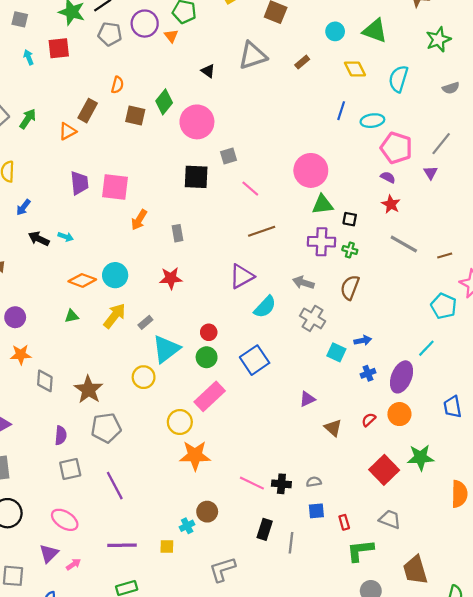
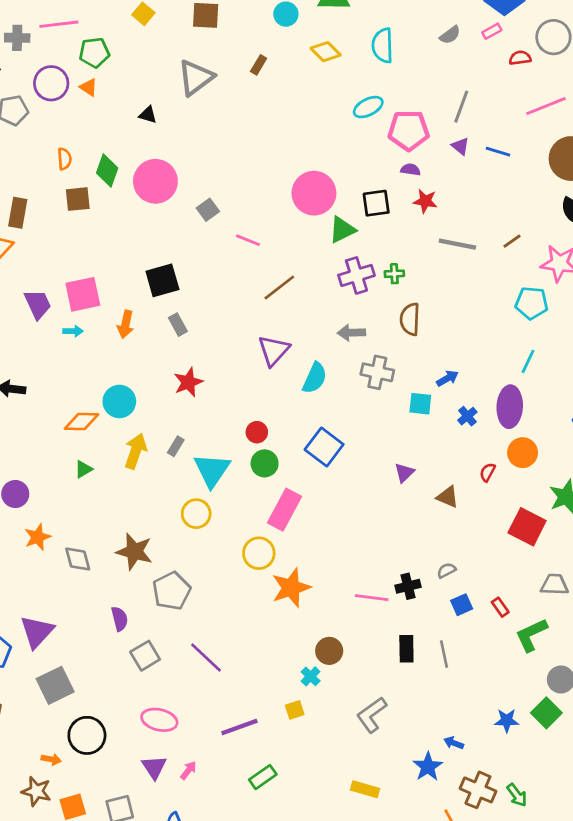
orange semicircle: (117, 85) -> (64, 159), moved
blue line: (341, 111) -> (498, 152), moved, turned -72
black square: (196, 177) -> (162, 280), moved
black square: (350, 219) -> (376, 203), moved, size x1.5
cyan arrow: (66, 237) -> (73, 331), moved

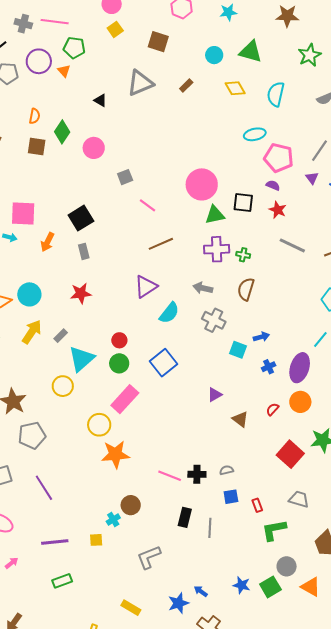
pink circle: (155, 181) -> (94, 148), size x0.7
black square: (162, 280) -> (81, 218), turned -30

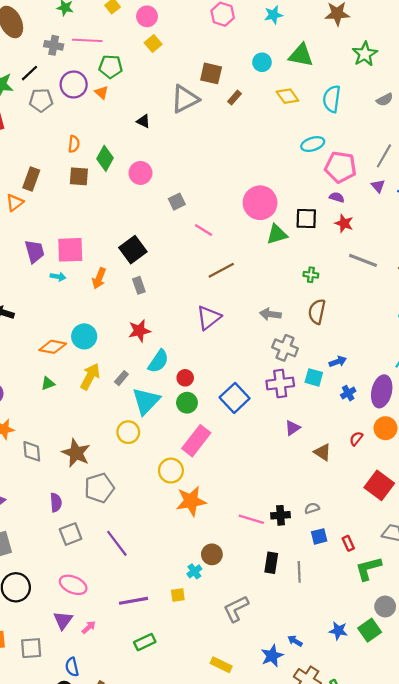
brown square: (158, 42) -> (211, 73), moved
purple cross: (217, 249) -> (280, 383), moved
cyan semicircle: (169, 313) -> (158, 361), moved

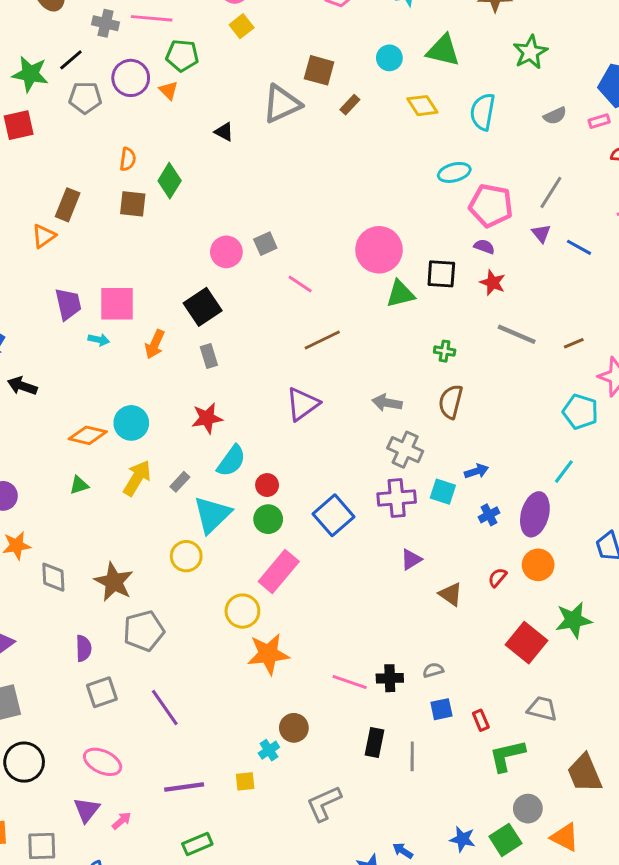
pink circle: (140, 173) -> (226, 252), moved

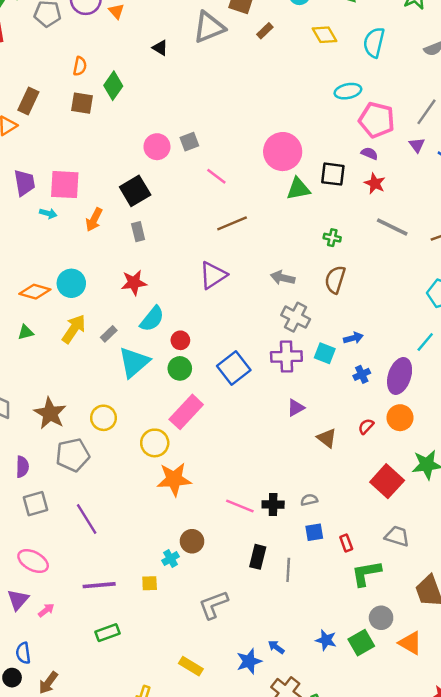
yellow circle: (186, 556) -> (103, 418), moved

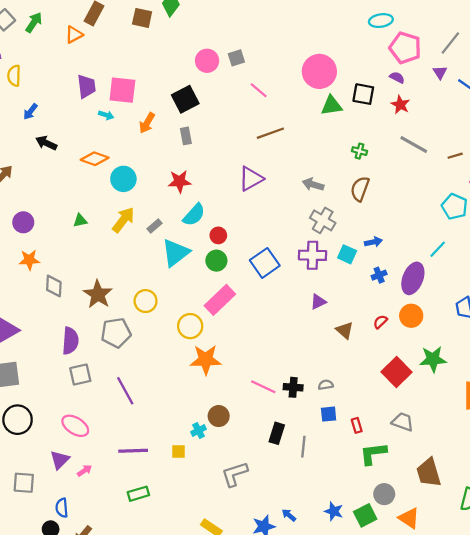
orange diamond: (35, 292) -> (95, 159), moved
purple semicircle: (22, 467) -> (70, 341), size x1.4

